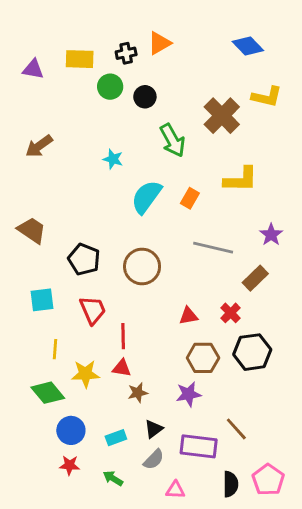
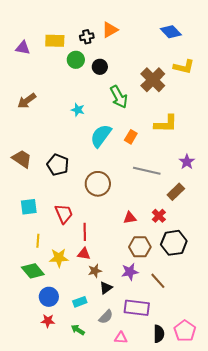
black pentagon: (84, 259) -> (58, 165), moved
black triangle: (154, 429) -> (106, 288), moved
brown line: (236, 429) -> (158, 281), moved

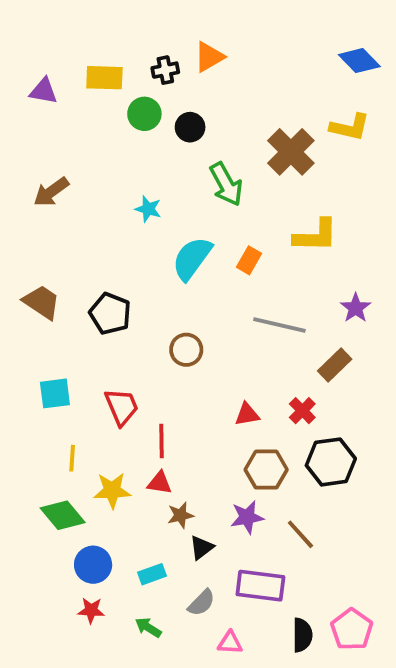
blue diamond: (171, 32) -> (359, 61), moved
brown circle: (98, 184) -> (186, 350), size x0.7

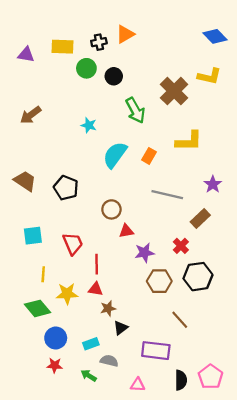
red triangle: (247, 414) -> (126, 231), moved
purple star: (247, 517) -> (144, 253), moved
gray semicircle: (201, 603) -> (109, 361), moved, turned -120

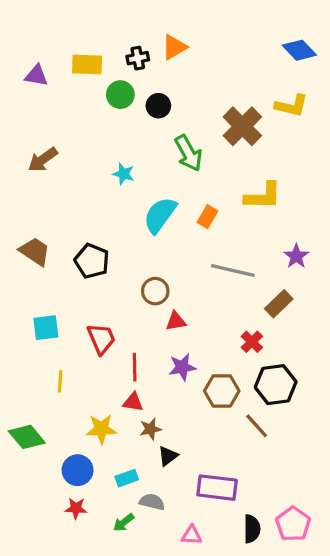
purple star: (144, 253) -> (182, 367), moved
yellow star: (67, 294) -> (101, 429), moved
green diamond: (37, 308) -> (27, 437), moved
brown line: (180, 320) -> (257, 426), moved
green arrow: (89, 376) -> (124, 522), turned -70

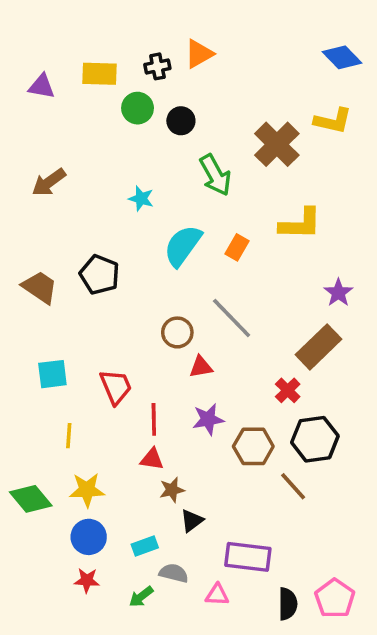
black pentagon: (92, 261) -> (100, 275), moved
gray line: (233, 271) -> (232, 318), moved, turned 33
brown rectangle: (279, 304) -> (318, 347), size x1.4
yellow star: (101, 429) -> (87, 490), moved
pink triangle: (192, 535) -> (217, 595), moved

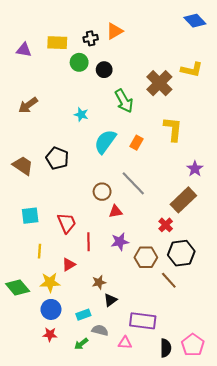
blue diamond: (342, 57) -> (195, 21), moved
yellow L-shape: (300, 224) -> (173, 129), turned -85
red triangle: (152, 459) -> (69, 265), moved, turned -40

